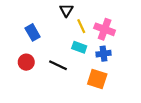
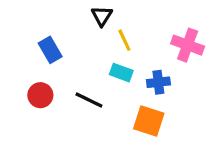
pink cross: (105, 29) -> (188, 45), moved

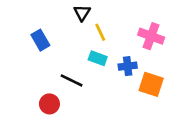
red circle: (40, 95) -> (49, 104), moved
orange square: (149, 121) -> (151, 84), moved

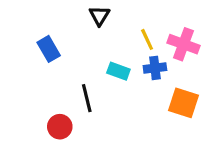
yellow line: (100, 32) -> (147, 39), moved
blue cross: (128, 66) -> (155, 68), moved
black line: (72, 80) -> (87, 98), turned 50

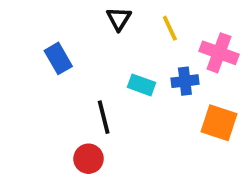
yellow line: (147, 39) -> (170, 28), moved
red circle: (60, 127) -> (89, 159), moved

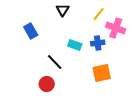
yellow line: (170, 28) -> (99, 14), moved, turned 64
black line: (104, 117) -> (55, 62), turned -30
orange square: (219, 123) -> (102, 73), moved, turned -30

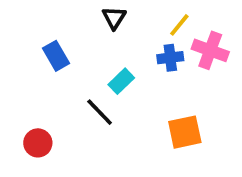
blue cross: (98, 43) -> (170, 58), moved
cyan rectangle: (75, 45) -> (121, 81), moved, turned -64
red circle: (47, 84) -> (38, 143), moved

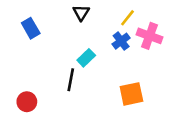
blue rectangle: (56, 56) -> (31, 28), moved
blue cross: (170, 58) -> (121, 41), turned -30
black line: (100, 112) -> (71, 80), turned 55

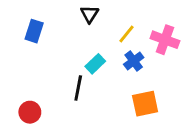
yellow line: (128, 18) -> (127, 34), moved
blue rectangle: (31, 28) -> (34, 31), turned 48
blue cross: (121, 41) -> (134, 61), moved

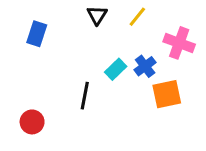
yellow line: (127, 34) -> (137, 17), moved
cyan rectangle: (95, 64) -> (116, 69), moved
orange square: (145, 104) -> (167, 94), moved

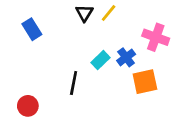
yellow line: (137, 17) -> (109, 13), moved
blue rectangle: (37, 34) -> (32, 29), turned -50

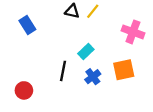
black triangle: (84, 13) -> (72, 11), turned -49
blue cross: (126, 57) -> (93, 77), moved

